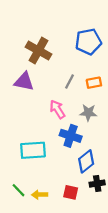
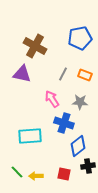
orange rectangle: (94, 83) -> (85, 75), turned 32

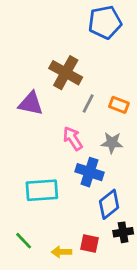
blue pentagon: (80, 38) -> (105, 22), moved
brown cross: (35, 46) -> (66, 73), moved
yellow arrow: (36, 176) -> (61, 252), moved

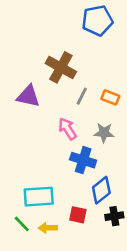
cyan rectangle: (42, 190) -> (39, 197), moved
red square: (89, 244) -> (78, 215), moved
yellow arrow: (61, 252) -> (48, 228), moved

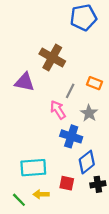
gray line: (82, 96) -> (70, 91), moved
gray star: (104, 133) -> (89, 113), turned 30
green line: (22, 224) -> (19, 200), moved

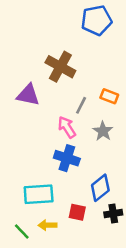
blue cross: (71, 136) -> (67, 158), moved

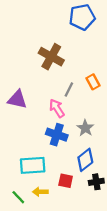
purple triangle: (28, 95) -> (17, 99), moved
orange rectangle: (109, 96) -> (93, 82), turned 40
gray star: (103, 131) -> (85, 128), moved

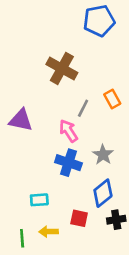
cyan rectangle: (33, 165) -> (39, 200), size x0.6
green line: (18, 197) -> (22, 238), turned 40

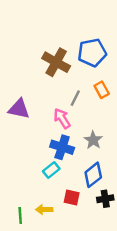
blue pentagon: (99, 21) -> (92, 53), moved
cyan rectangle: (39, 200) -> (51, 170), moved, turned -35

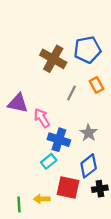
pink arrow: (62, 118) -> (42, 118), moved
red square: (72, 198) -> (68, 188), size x1.5

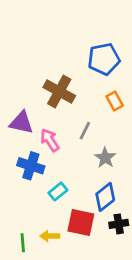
brown cross: (53, 59) -> (59, 91), moved
gray line: (71, 93) -> (85, 131), moved
blue cross: (59, 140) -> (31, 166), moved

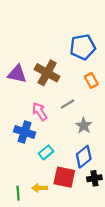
purple triangle: (21, 123) -> (17, 74), moved
gray line: (85, 131) -> (68, 104), turned 32

